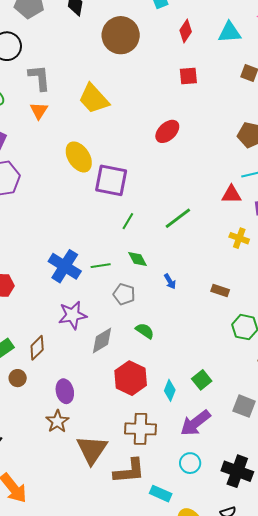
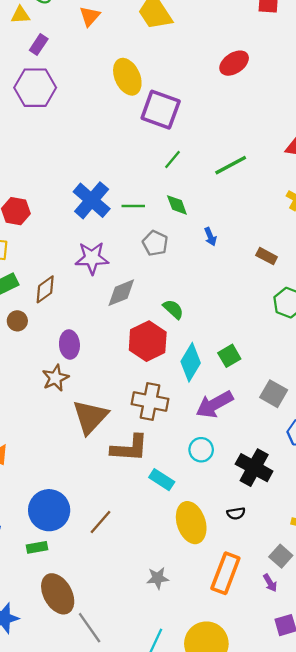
green semicircle: (145, 331) -> (173, 309), moved
cyan diamond: (170, 390) -> (191, 362), size x1.5

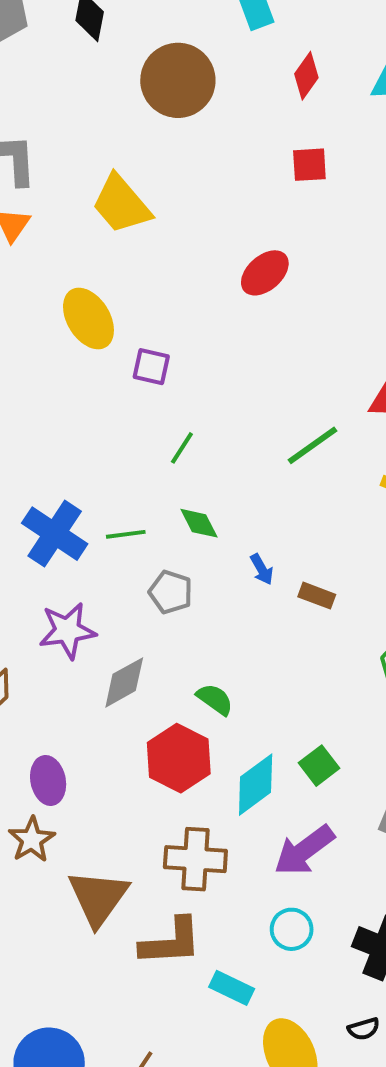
purple square: (161, 110) -> (151, 367), size x0.6
green line: (231, 165) -> (312, 445), moved
brown rectangle: (267, 256) -> (317, 596), moved
cyan diamond: (191, 362) -> (256, 785), turned 30

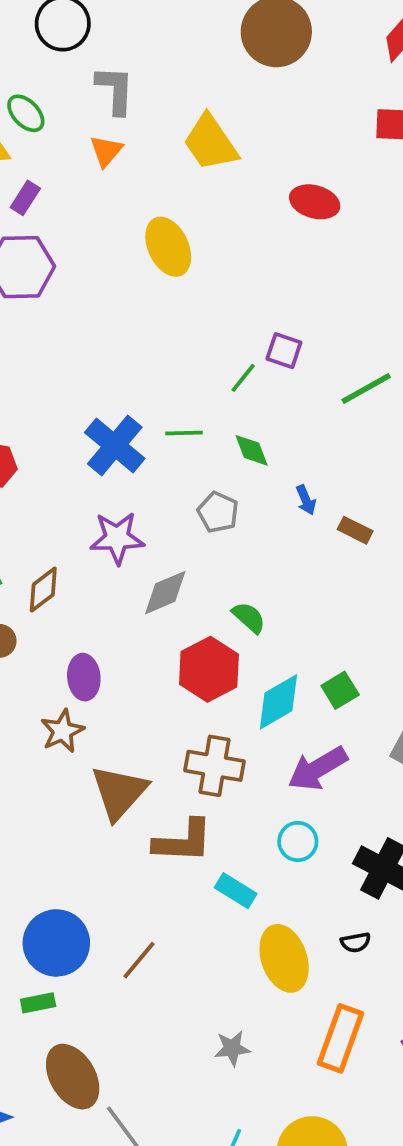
red ellipse: (265, 273) -> (315, 202), moved, turned 51
purple square: (151, 367) -> (284, 351), moved
green line: (126, 534) -> (184, 433), moved

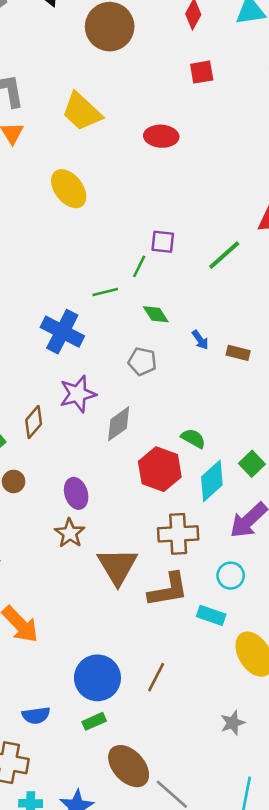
green line: (184, 433) -> (105, 292), moved
brown diamond: (43, 590) -> (34, 422), moved
green semicircle: (249, 617) -> (193, 438), moved
cyan circle: (298, 841) -> (231, 576), moved

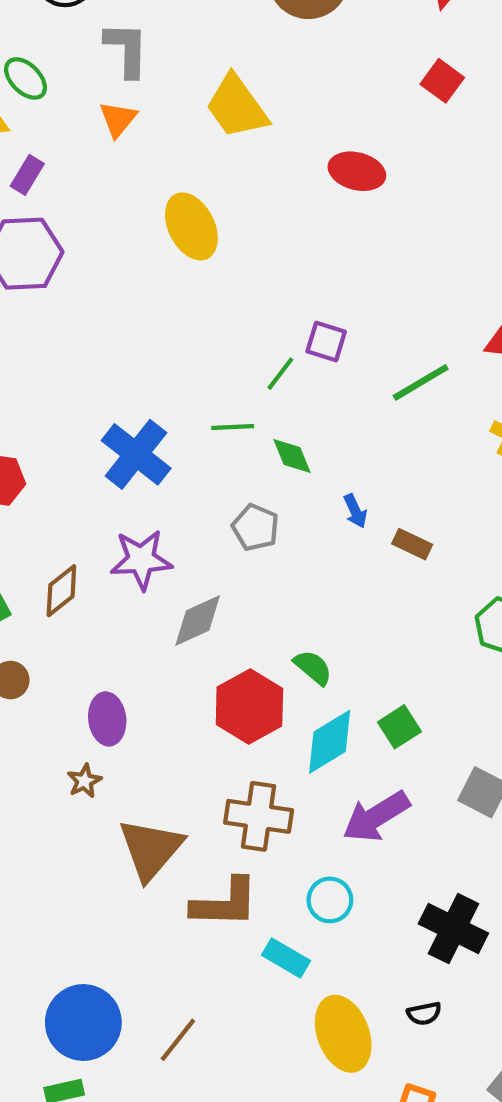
red square: (202, 72) -> (442, 81), turned 35
green line: (105, 292) -> (233, 427), moved
brown star: (70, 533) -> (84, 781), size x0.7

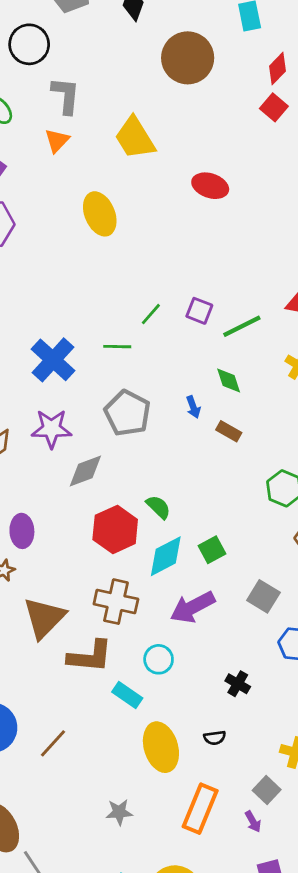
red square: (442, 81) -> (274, 107), moved
purple square: (326, 342) -> (199, 311), moved
green diamond: (292, 456) -> (229, 380), moved
gray pentagon: (255, 527) -> (127, 413), size x1.5
black cross: (453, 929) -> (238, 684), size x0.6

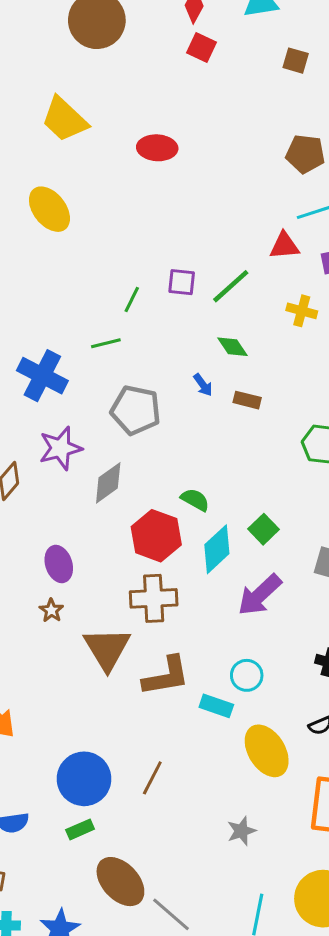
brown cross: (116, 602) -> (154, 598), moved
cyan circle: (159, 659) -> (247, 675), moved

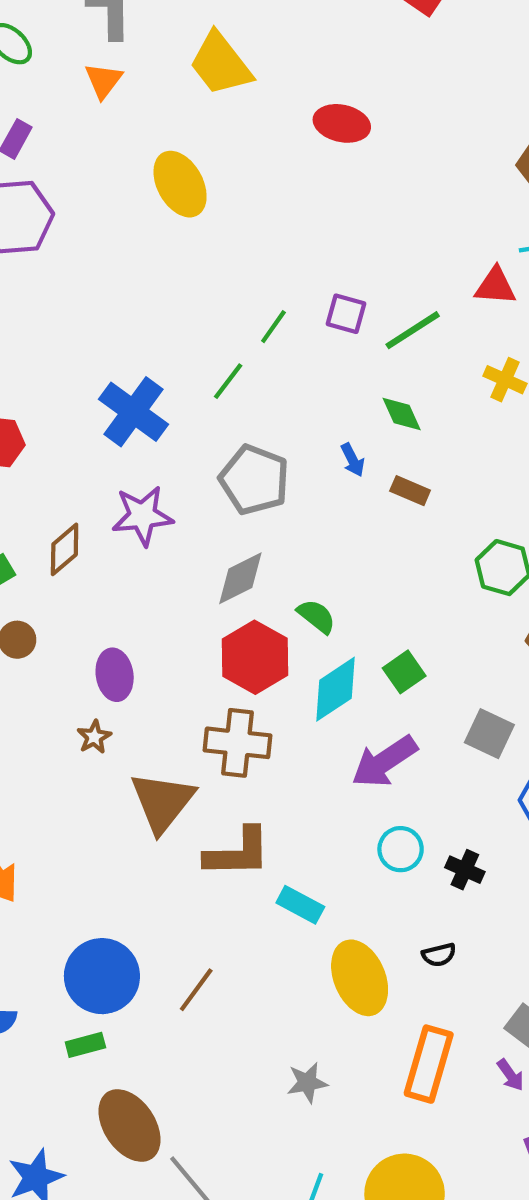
green line: (106, 343) -> (228, 381), turned -48
gray diamond: (108, 483) -> (240, 578), moved
cyan circle: (247, 675) -> (401, 849), moved

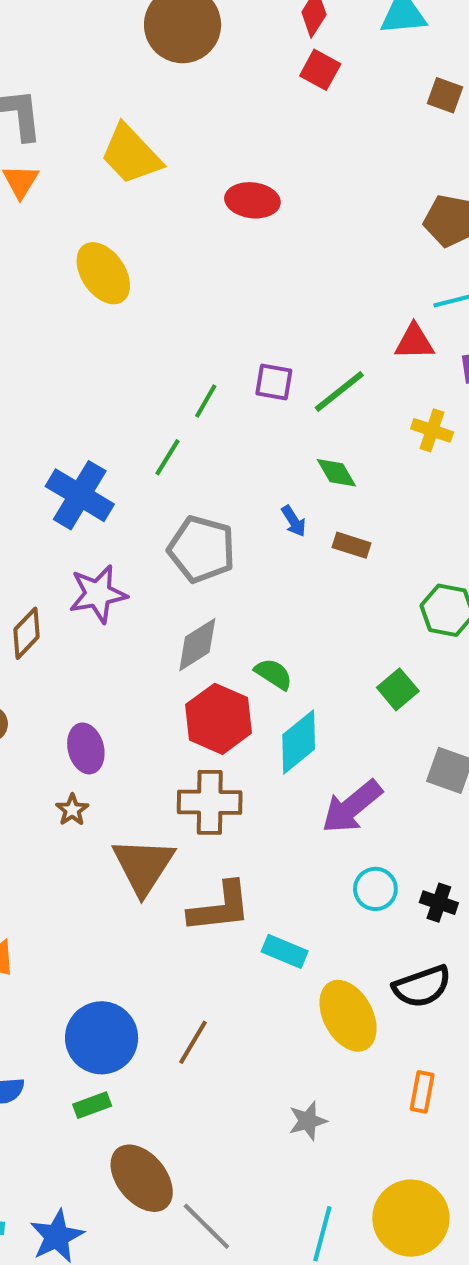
green square: (404, 672) -> (398, 689), moved
black semicircle: (439, 955) -> (422, 986), size x1.8
orange rectangle: (429, 1064) -> (422, 1092), size x0.6

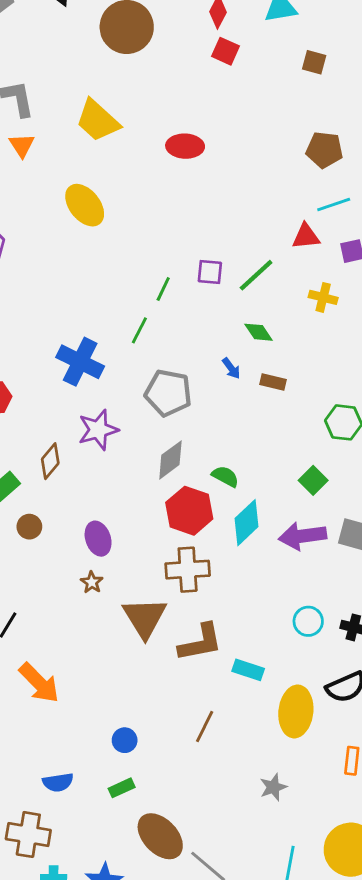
purple arrow: (352, 807) -> (302, 536), moved, turned 36
yellow ellipse: (348, 1016) -> (296, 711), turned 39
blue circle: (102, 1038) -> (125, 740), size x0.5
brown line: (193, 1042) -> (205, 726), moved

